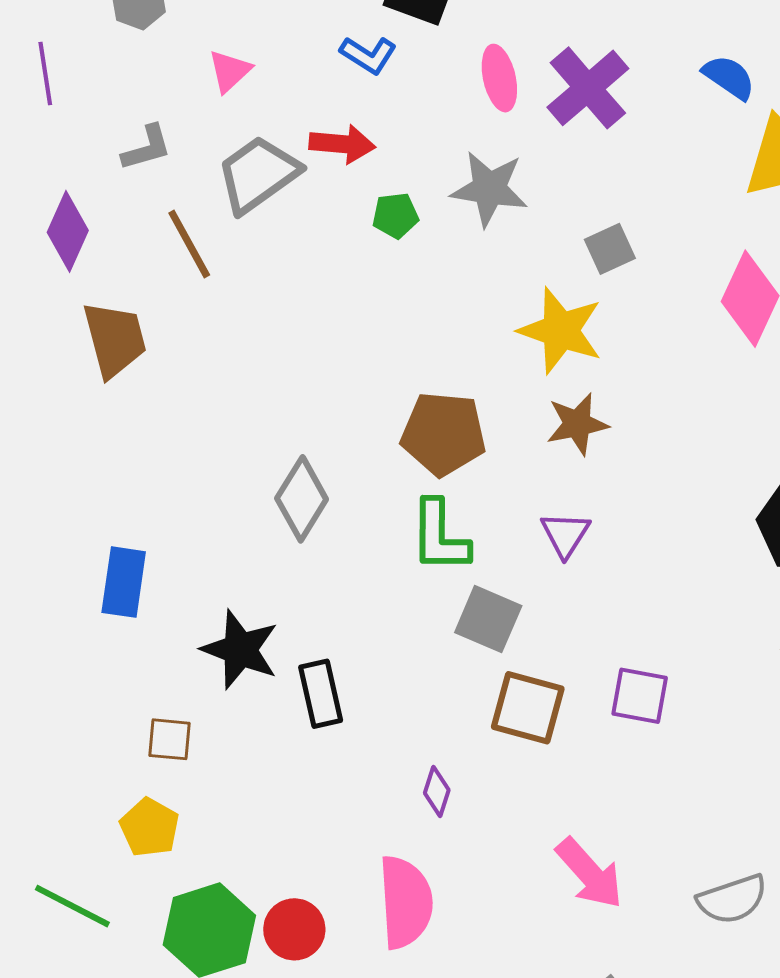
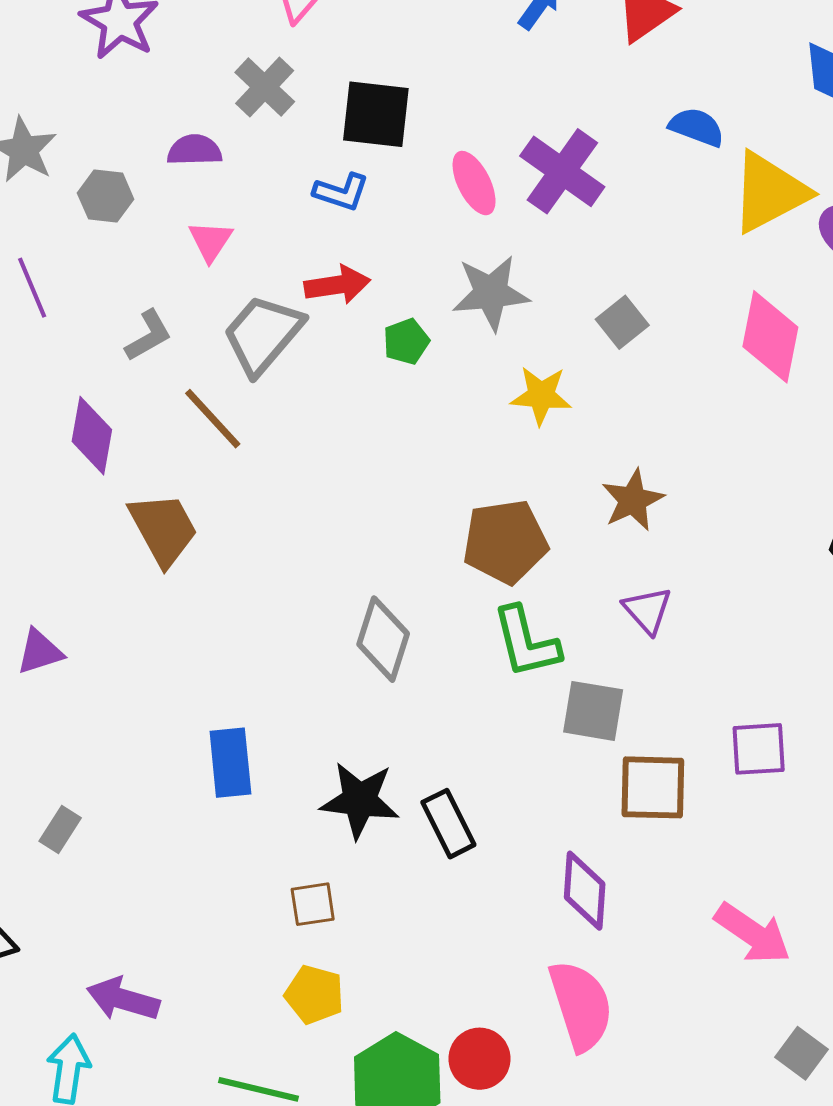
yellow star: (561, 331) -> (541, 396), moved, size x0.7
purple diamond: (437, 791) -> (585, 891), size x1.6

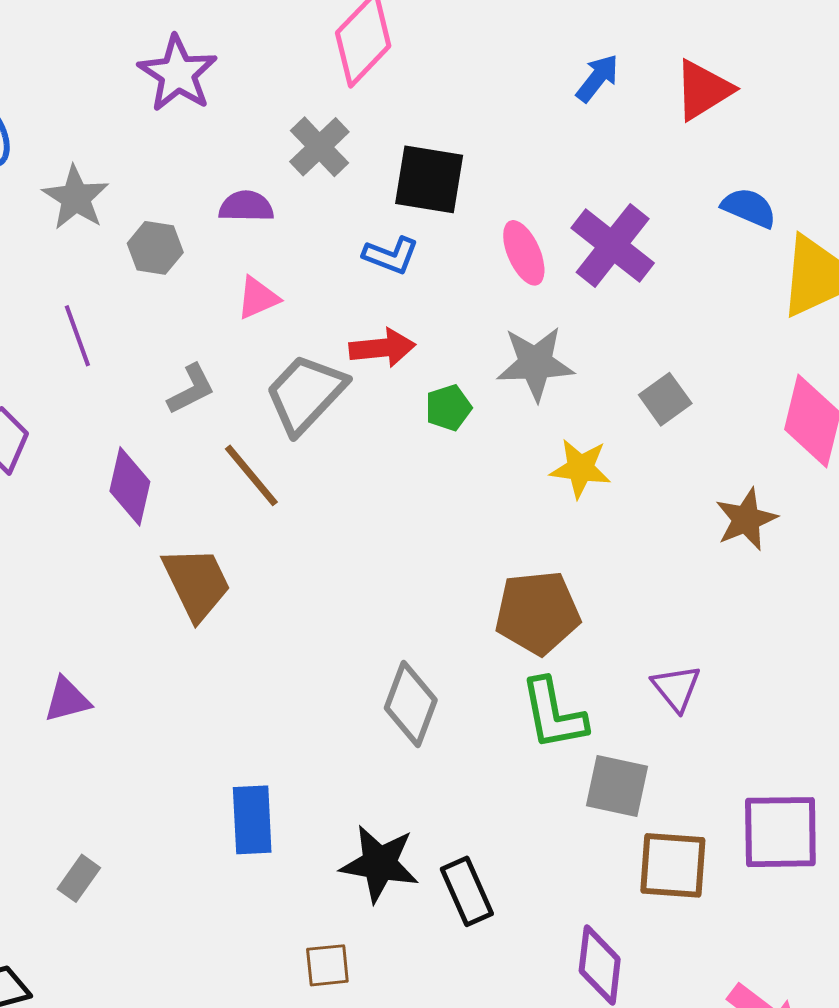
pink triangle: (210, 241) -> (258, 298), turned 30
brown star: (633, 500) -> (746, 519), moved
purple square: (759, 749) -> (780, 832), size x1.4

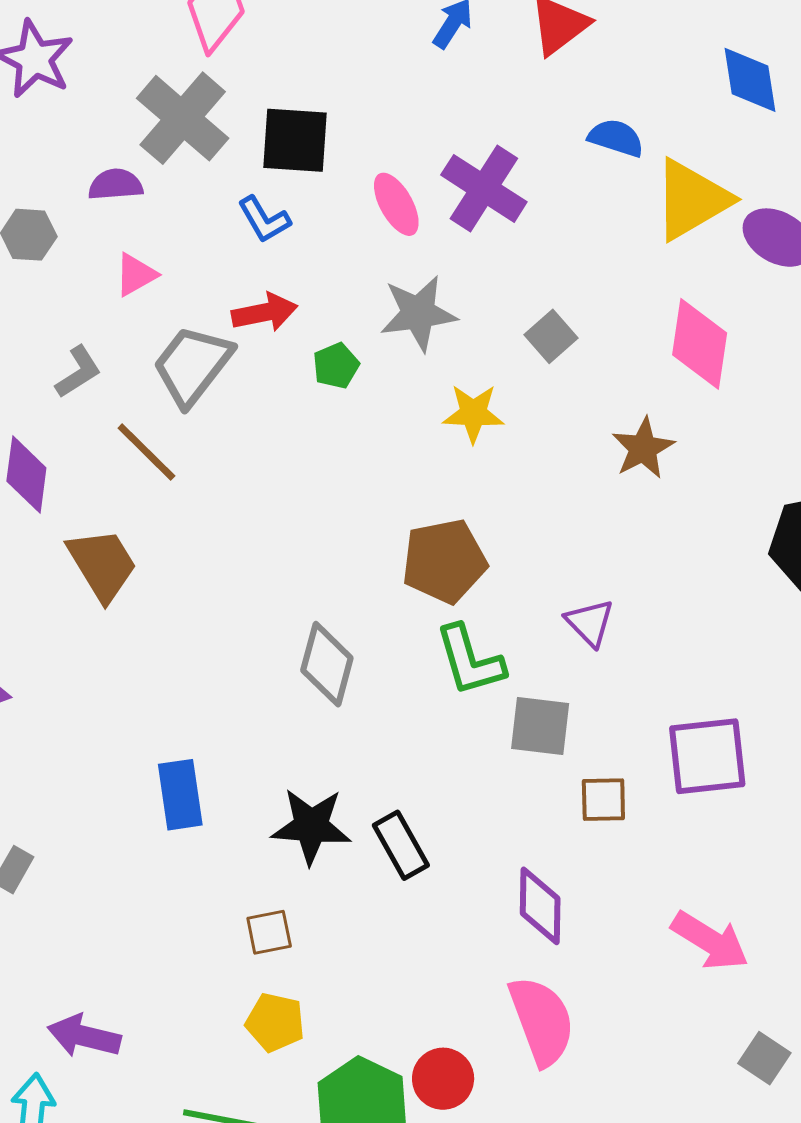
gray cross: (319, 147) -> (183, 118), size x1.5
blue L-shape: (391, 255) -> (264, 220), turned 44
brown square: (673, 865) -> (603, 800), size x0.7

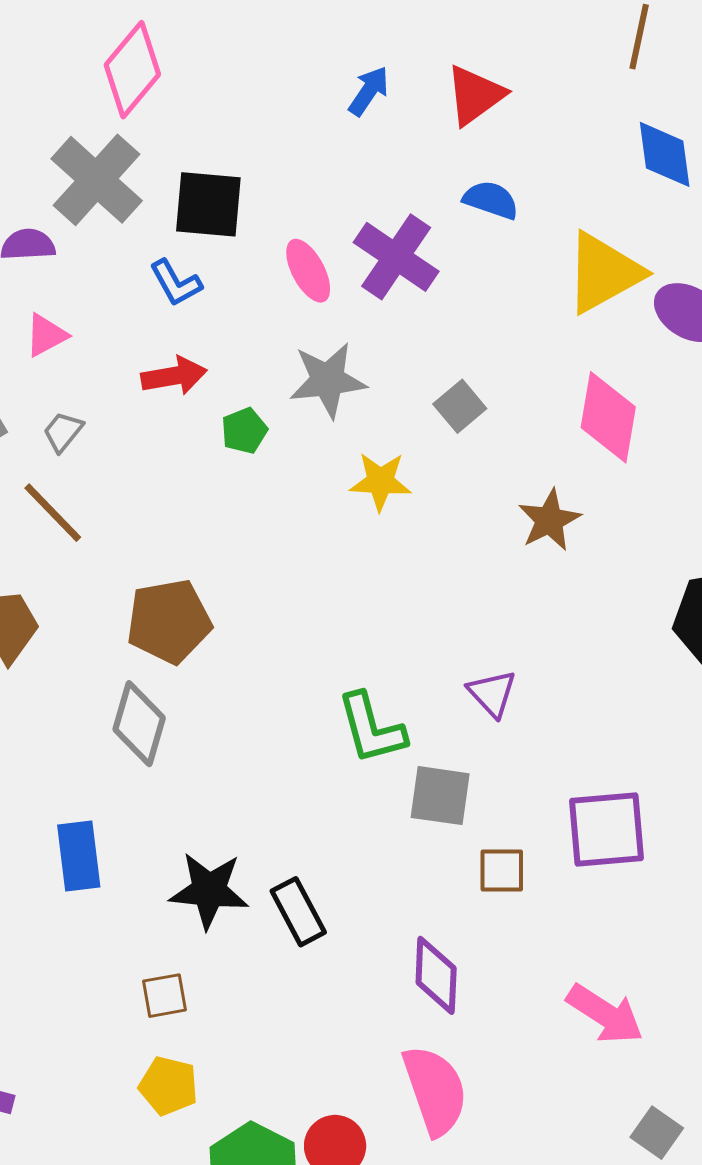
blue semicircle: (616, 138) -> (491, 200), moved
gray trapezoid: (192, 365) -> (63, 432), moved, size x0.5
brown pentagon: (444, 561) -> (169, 621), moved
gray diamond: (327, 664) -> (139, 724), moved

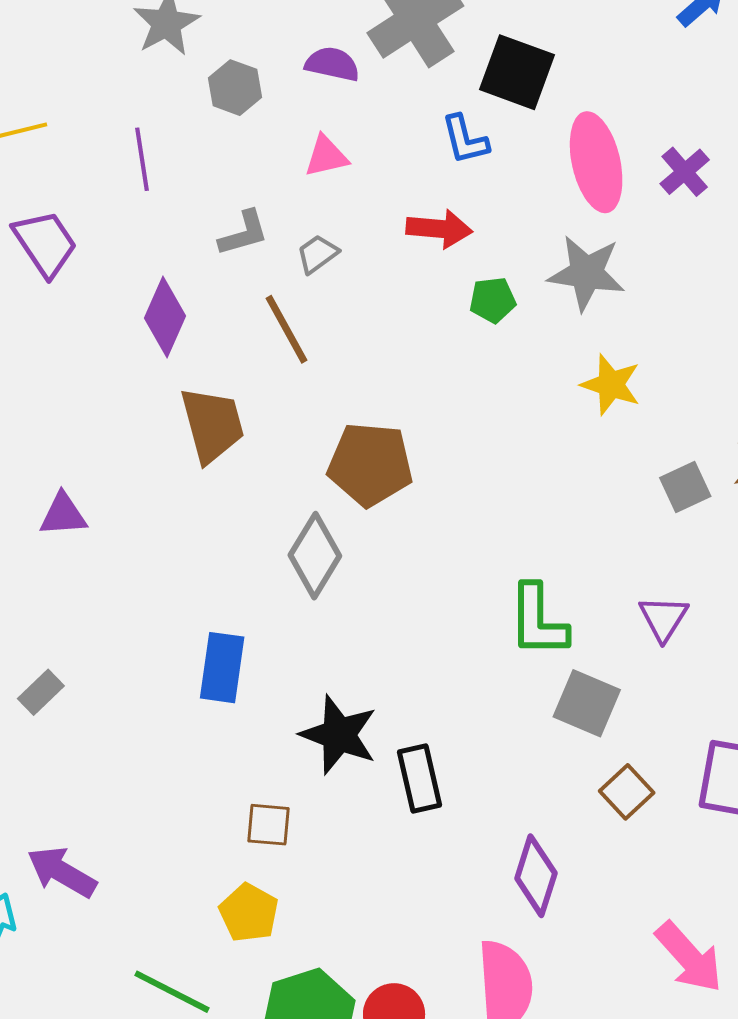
purple cross: (396, 257) -> (685, 172), size x0.6
pink ellipse: (308, 271) -> (596, 162), size x1.5
gray square: (460, 406) -> (685, 487), moved
brown square: (502, 871) -> (627, 792), turned 32

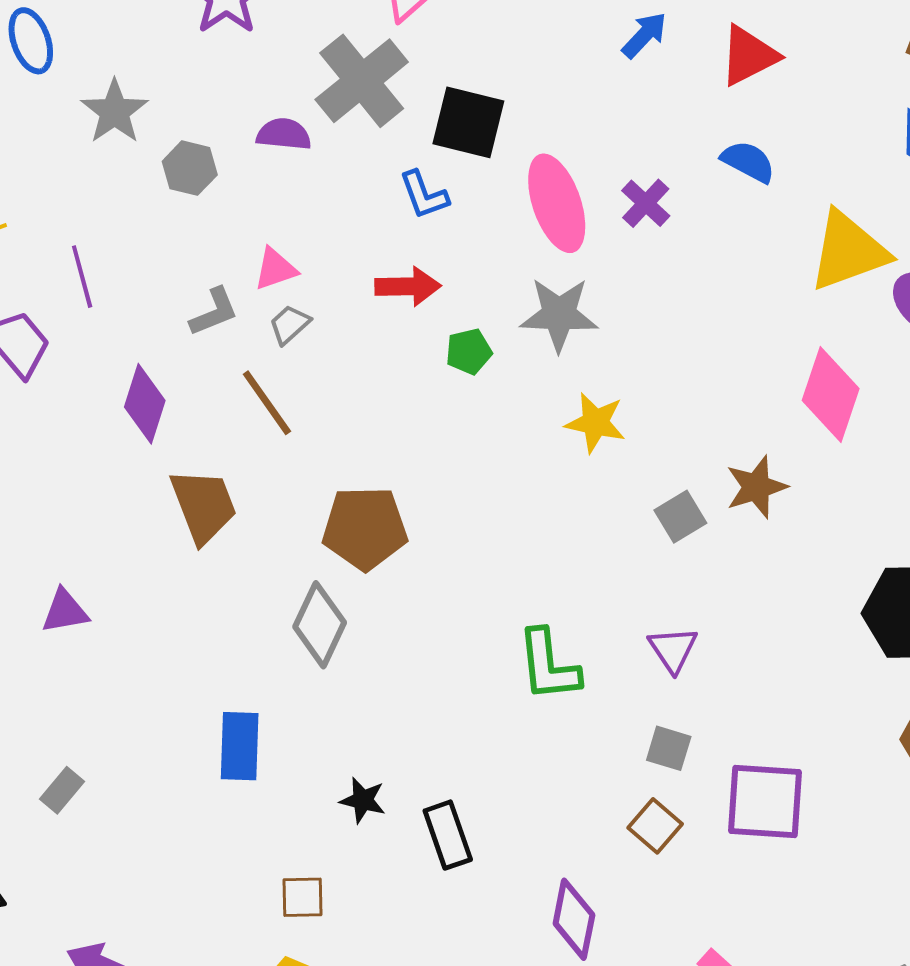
pink triangle: (326, 156) -> (275, 269), moved
purple line: (142, 159) -> (82, 277), moved
gray square: (587, 703) -> (669, 748), moved, size x0.7
black star: (339, 735) -> (363, 800), size x0.6

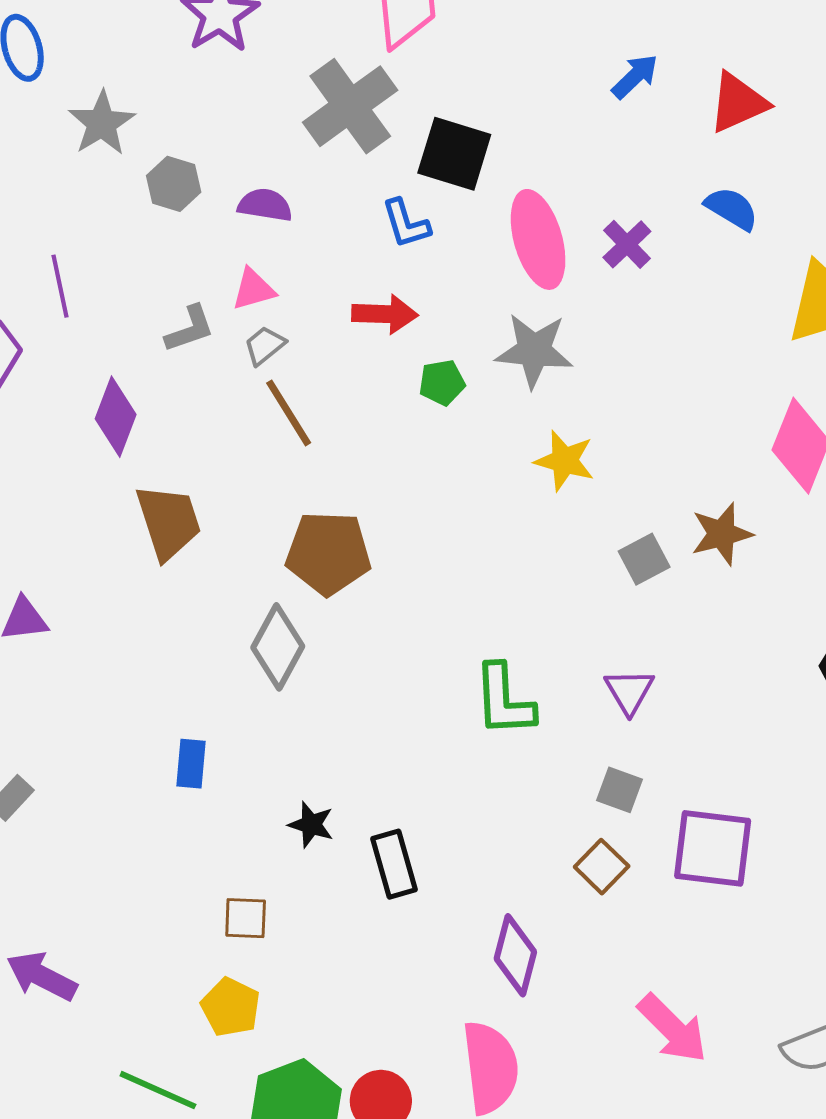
purple semicircle: (284, 134) -> (265, 205), moved
brown line: (267, 403) -> (289, 413), moved
blue rectangle: (240, 746) -> (191, 764), size x0.7

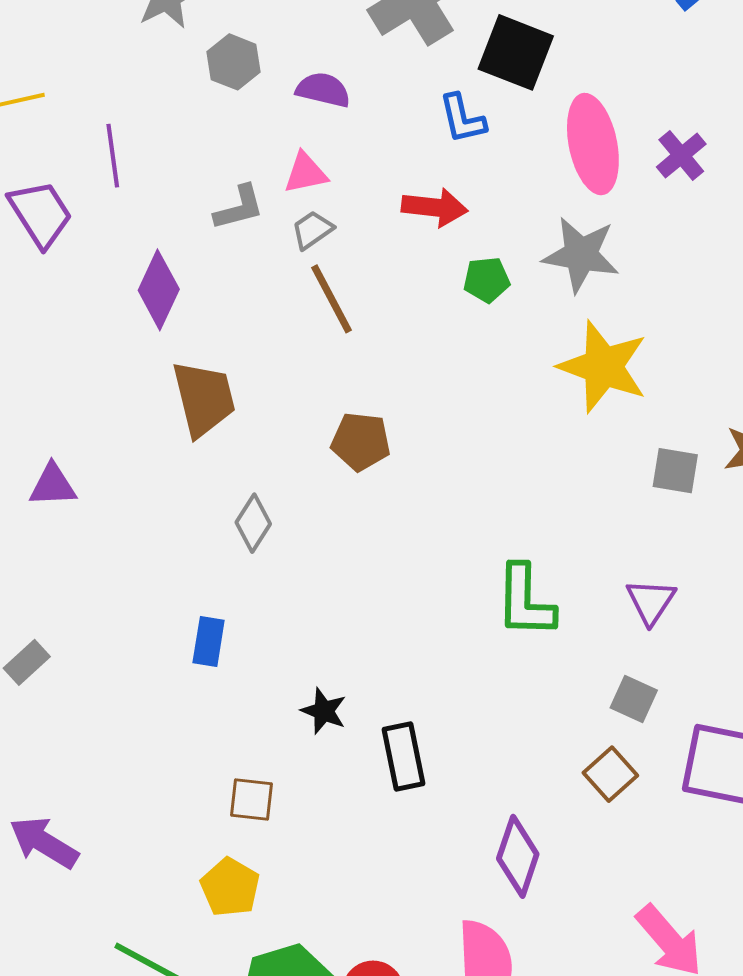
yellow star: (565, 461) -> (603, 367), size x1.5
brown pentagon: (328, 553) -> (361, 441), size x0.7
gray square: (644, 559) -> (675, 471), turned 33
gray diamond: (278, 647) -> (253, 523), moved, size x0.7

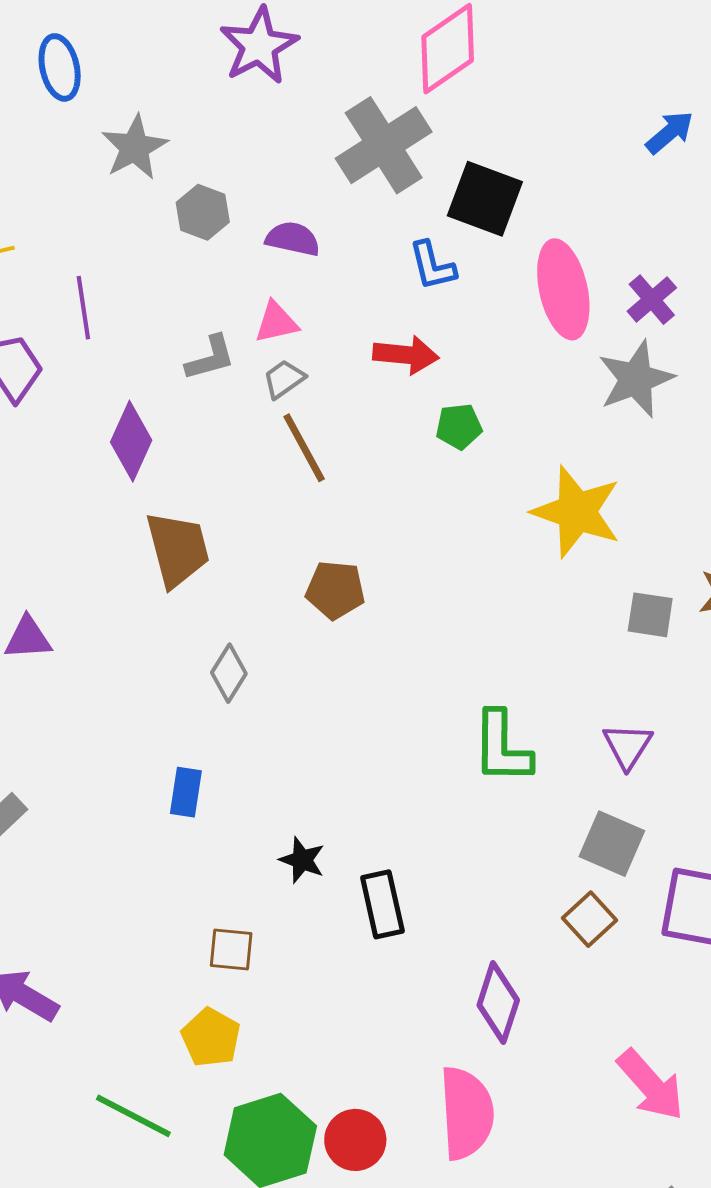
gray star: (581, 255) -> (636, 379), moved, turned -30
gray square: (634, 699) -> (612, 844), size x1.4

